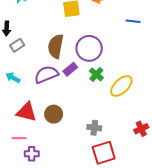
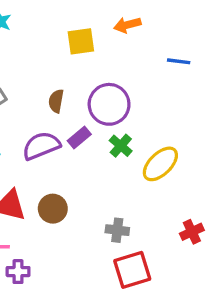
brown semicircle: (56, 46) -> (56, 101), size x0.6

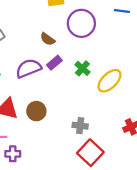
brown semicircle: (56, 101) -> (48, 39), moved, turned -64
purple circle: (109, 104) -> (81, 23), moved
red square: (132, 270) -> (90, 153), turned -30

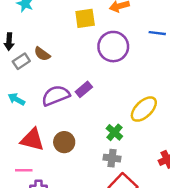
brown semicircle: (48, 39) -> (42, 54), moved
green cross: (82, 68) -> (114, 132), moved

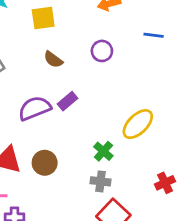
yellow square: (85, 18) -> (43, 18), moved
purple circle: (113, 47) -> (102, 51), size x0.6
brown semicircle: (42, 54) -> (53, 60), moved

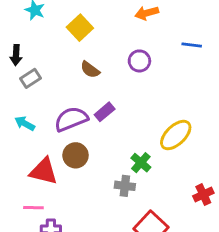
yellow square: (43, 18) -> (80, 28), turned -35
brown circle: (45, 163) -> (76, 155), moved
gray cross: (101, 181) -> (125, 186), moved

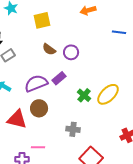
yellow square: (80, 28) -> (42, 20), turned 30
purple circle: (139, 61) -> (71, 52), moved
green cross: (141, 163) -> (84, 95), moved
pink line: (33, 208) -> (38, 147), moved

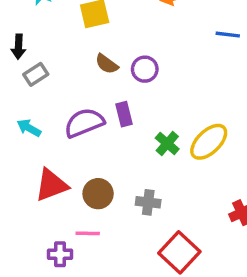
purple rectangle: (59, 78) -> (124, 114), turned -64
brown circle: (39, 108) -> (98, 194), moved
red triangle: (17, 119) -> (51, 185), turned -35

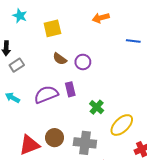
yellow ellipse: (209, 142) -> (122, 125), moved
red triangle: (51, 185) -> (29, 145), moved
gray cross: (148, 202) -> (85, 143), size x1.5

